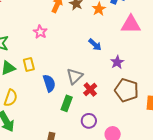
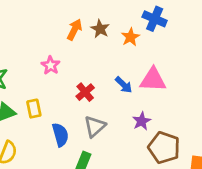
pink triangle: (131, 24) -> (153, 80), moved
purple star: (117, 62) -> (142, 121), moved
red cross: (90, 90) -> (85, 92), moved

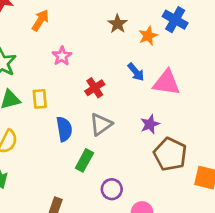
orange arrow: (74, 30) -> (40, 20), moved
blue arrow: (124, 85) -> (136, 72), moved

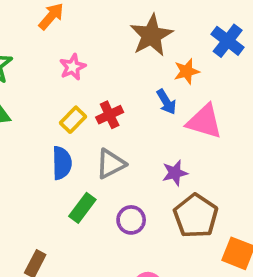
brown star: (117, 24) -> (151, 35), size x1.6
orange star: (148, 36) -> (187, 71), moved
yellow rectangle: (40, 99) -> (73, 120), moved, turned 42
purple circle: (112, 189) -> (131, 220), moved

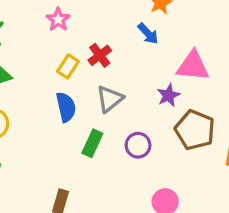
pink triangle: (204, 121) -> (193, 66), moved

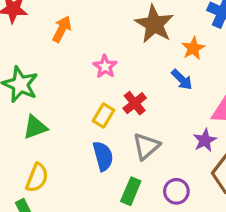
pink star: (58, 20) -> (105, 66), moved

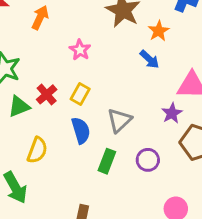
red cross: (135, 103) -> (47, 94), moved
yellow semicircle: (37, 178) -> (37, 150), moved

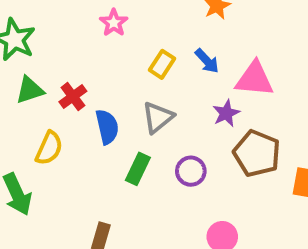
blue arrow: (149, 59) -> (207, 61), moved
red cross: (47, 94) -> (73, 96), moved
yellow rectangle: (80, 94) -> (162, 64), moved

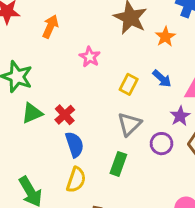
blue semicircle: (107, 127) -> (74, 145), moved
yellow semicircle: (49, 148) -> (76, 180), moved
purple circle: (191, 171) -> (161, 144), moved

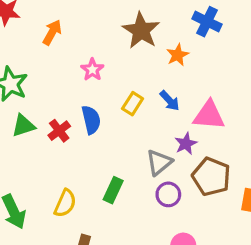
gray triangle: (129, 124) -> (159, 162), moved
purple circle: (161, 144) -> (168, 194), moved
blue semicircle: (74, 145) -> (91, 120), moved

